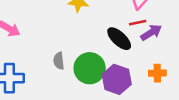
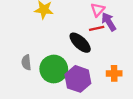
purple arrow: (151, 32) -> (109, 22), moved, turned -90

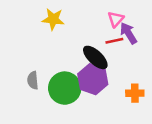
purple hexagon: (78, 79) -> (93, 79), moved

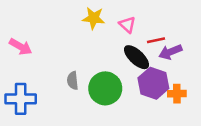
pink triangle: (116, 19) -> (127, 25), moved, turned -30
purple arrow: (128, 33) -> (170, 52), moved, turned -80
purple hexagon: (93, 79) -> (153, 83), moved

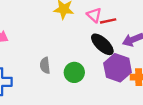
red line: (156, 40) -> (108, 21), moved
green circle: (105, 88) -> (74, 72), size x0.7

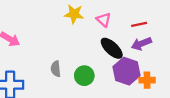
red line: (108, 21) -> (139, 24), moved

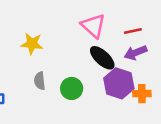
yellow star: (74, 14) -> (32, 44), moved
pink triangle: (104, 20) -> (93, 26), size x1.5

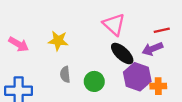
red line: (133, 31) -> (162, 30), moved

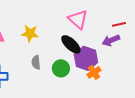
black ellipse: (122, 54) -> (71, 44), moved
purple hexagon: (137, 77) -> (86, 58), moved
orange cross: (158, 86) -> (94, 72), moved, turned -32

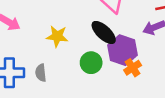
yellow star: (30, 33) -> (57, 36), moved
gray semicircle: (36, 62) -> (41, 73), moved

